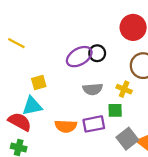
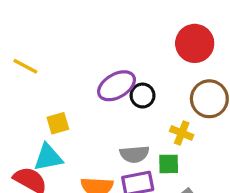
black circle: (97, 53) -> (143, 96), moved
gray semicircle: (93, 89) -> (134, 154), moved

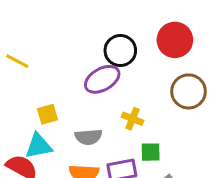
black circle: (143, 96) -> (120, 51), moved, size x1.4
yellow cross: (182, 133) -> (132, 119), moved
gray semicircle: (134, 154) -> (89, 137), moved

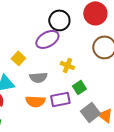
yellow square: (48, 114) -> (18, 58), moved, turned -32
green square: (151, 152) -> (79, 87), turned -32

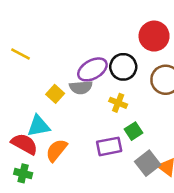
black circle: (59, 20) -> (123, 67), moved
gray semicircle: (38, 77) -> (81, 87), moved
orange semicircle: (35, 101) -> (56, 150), moved, turned 126

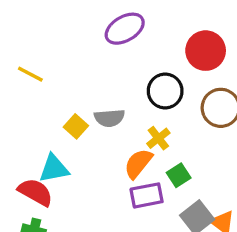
purple ellipse: (92, 69) -> (125, 29), moved
yellow cross: (118, 103) -> (158, 138), turned 30
orange semicircle: (56, 150) -> (138, 163), moved

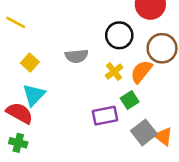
yellow square: (76, 126) -> (30, 63), moved
orange semicircle: (138, 163) -> (141, 72), moved
cyan triangle: (54, 169) -> (34, 95), turned -35

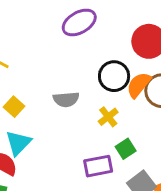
orange semicircle: (141, 72) -> (139, 85), moved

